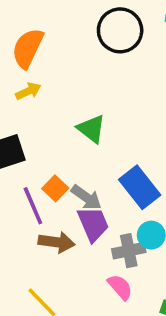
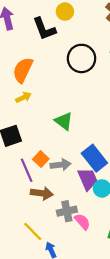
gray arrow: (86, 197) -> (61, 165), turned -42
purple trapezoid: (93, 224) -> (88, 179), moved
gray cross: (129, 251) -> (67, 211), moved

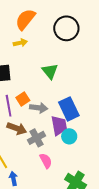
black circle: (81, 58) -> (66, 28), moved
gray cross: (67, 211) -> (37, 138), moved, turned -30

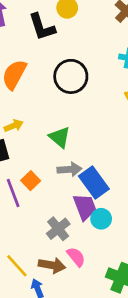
yellow arrow: (20, 43) -> (14, 126), moved
gray arrow: (39, 108) -> (69, 169), moved
brown arrow: (17, 128) -> (52, 265), moved

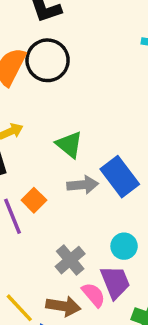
black circle: (71, 76) -> (48, 60), moved
blue rectangle: (94, 182) -> (120, 177), moved
purple trapezoid: (85, 207) -> (115, 282), moved

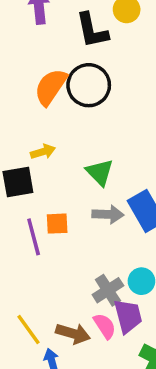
orange square: (34, 200) -> (57, 224), turned 35
gray cross: (70, 260) -> (108, 290), moved

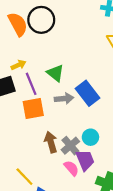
orange semicircle: (51, 87) -> (18, 24), turned 125
orange square: (57, 224) -> (33, 108), size x1.5
purple line: (34, 237) -> (31, 84), moved
brown arrow: (73, 333) -> (51, 142), moved, turned -114

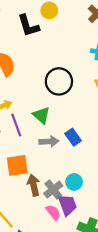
black circle: (41, 20) -> (59, 81), moved
blue rectangle: (87, 93) -> (73, 137), size x0.7
orange square: (33, 108) -> (17, 165), moved

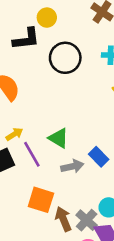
black L-shape: (28, 26) -> (26, 39), turned -70
black circle: (59, 81) -> (65, 58), moved
orange square: (17, 165) -> (41, 200), turned 35

